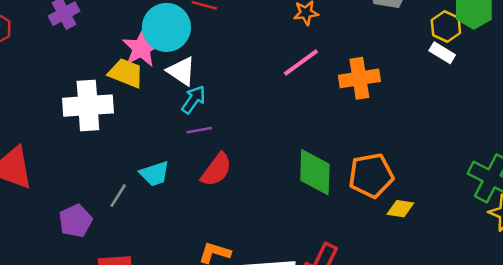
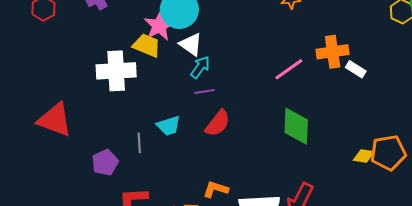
white rectangle: (442, 53) -> (356, 69), moved
pink line: (301, 62) -> (289, 69), moved
orange pentagon: (371, 175) -> (388, 153), moved
gray line: (118, 196) -> (139, 143), turned -36

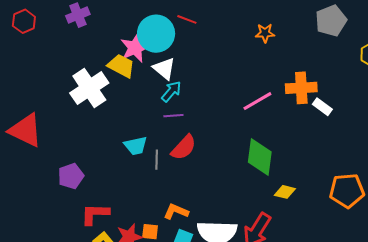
white cross: (116, 71) -> (89, 88), turned -36
gray line: (139, 143) -> (157, 160), moved
yellow diamond: (364, 156) -> (285, 192), moved

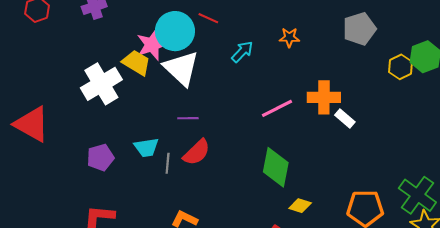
white triangle: (164, 69) -> (181, 68), size x1.5
cyan arrow: (171, 92) -> (242, 52), moved
purple pentagon: (71, 176) -> (100, 158), moved

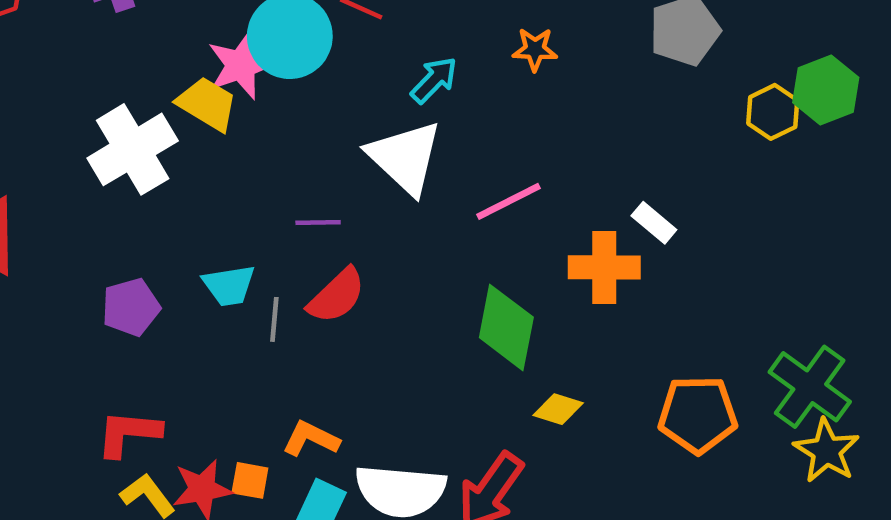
white triangle: (181, 68) -> (405, 157), moved
orange cross: (324, 97) -> (604, 267), moved

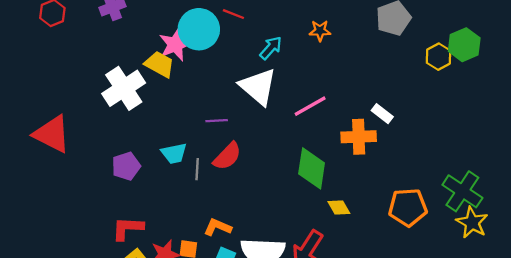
yellow diamond: (558, 409) -> (339, 208), turned 45

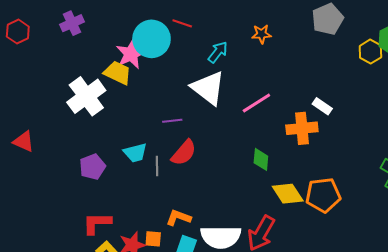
red triangle: (52, 134) -> (24, 141), size x0.6
green diamond: (312, 168) -> (261, 159), size x0.6
orange pentagon: (408, 207) -> (323, 195), moved
yellow diamond: (339, 208) -> (288, 194), size x1.5

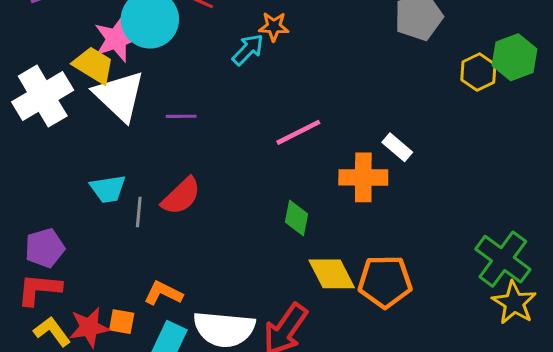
orange star: (261, 34) -> (274, 27), moved
white triangle: (208, 88) -> (119, 96), moved
purple line: (172, 121) -> (181, 116), moved
purple pentagon: (92, 167) -> (45, 248), moved

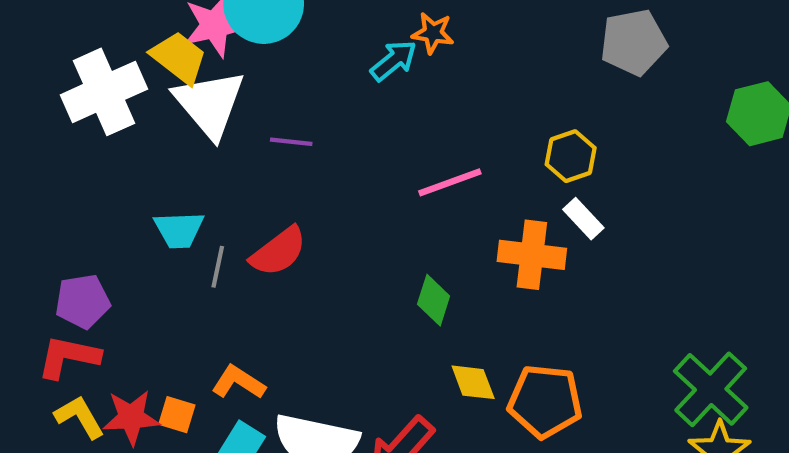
yellow hexagon: (478, 72) -> (571, 156), moved
yellow diamond: (332, 274) -> (473, 382), size x0.7

